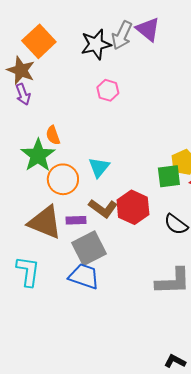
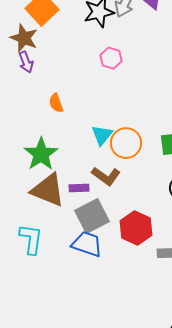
green star: (38, 155) -> (41, 154), moved
orange circle: (63, 179) -> (126, 143), moved
red hexagon: (133, 207) -> (136, 228), moved

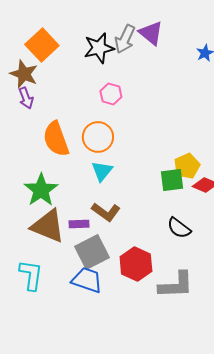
orange semicircle: (56, 103) -> (56, 139), size x1.8
orange circle: (126, 143) -> (98, 137), moved

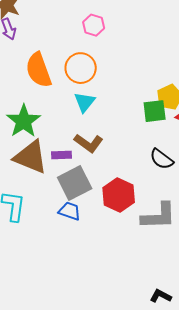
blue trapezoid: (87, 280) -> (70, 211), size x0.7

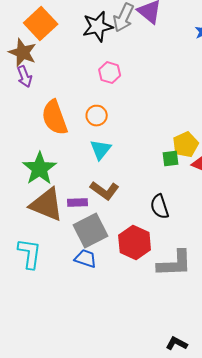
orange circle: (81, 68) -> (97, 116), size x0.7
green square: (155, 111) -> (171, 159), size x0.7
black semicircle: (162, 159) -> (160, 207), moved, turned 35

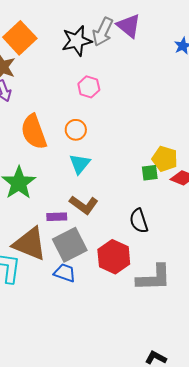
yellow pentagon: (186, 145) -> (165, 159), turned -30
brown triangle: (47, 205) -> (30, 244), moved

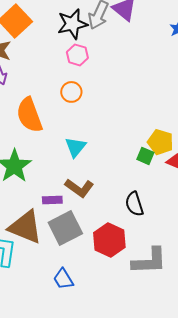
pink hexagon: (89, 87) -> (77, 55), moved
orange circle: (76, 130) -> (71, 92), moved
green square: (150, 173) -> (145, 156), turned 30
blue trapezoid: (65, 273) -> (63, 279), moved, turned -140

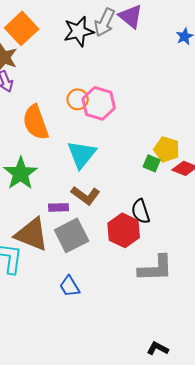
pink hexagon: (77, 55) -> (99, 103), moved, size x1.5
cyan triangle: (75, 147) -> (82, 154), size x1.4
red hexagon: (109, 240) -> (124, 230), moved

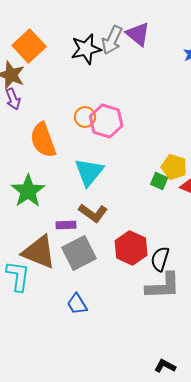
black semicircle: (141, 211) -> (160, 259), moved, turned 35

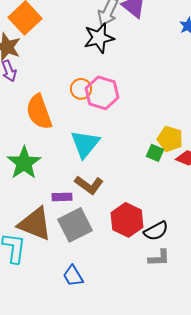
black star: (86, 49) -> (99, 38), moved
black semicircle: (160, 259) -> (156, 231), turned -135
gray L-shape: (163, 286) -> (159, 258), size x0.6

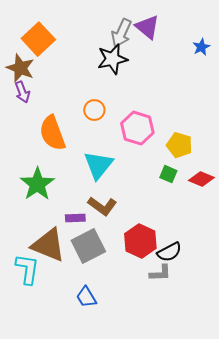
pink hexagon: (102, 93) -> (137, 128), moved
yellow pentagon: (170, 139) -> (179, 145), moved
gray L-shape: (159, 258) -> (160, 273), moved

